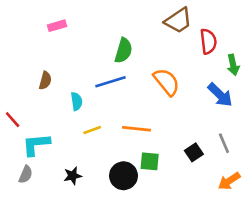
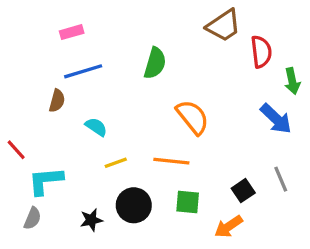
blue line: (110, 82) -> (83, 71), moved
orange semicircle: (167, 82) -> (193, 117), moved
cyan semicircle: (77, 101) -> (96, 127), turned -48
black circle: (124, 176) -> (134, 205), moved
orange arrow: (229, 181) -> (229, 227), moved

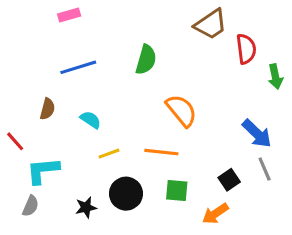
pink rectangle: (72, 32) -> (69, 15), moved
brown semicircle: (57, 101) -> (47, 109), moved
blue arrow: (276, 119) -> (257, 134), moved

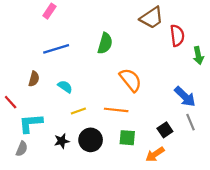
pink rectangle: (69, 15) -> (49, 11), turned -40
black star: (86, 207) -> (62, 141), moved

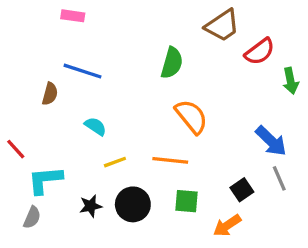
pink rectangle: (49, 11) -> (73, 16), turned 64
red semicircle: (177, 36) -> (260, 52), turned 60
green semicircle: (105, 43) -> (172, 63), moved
blue line: (56, 49) -> (82, 71), turned 35
brown semicircle: (34, 79) -> (50, 94), moved

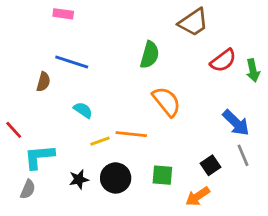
red semicircle: (260, 52) -> (223, 60), moved
orange line: (170, 160) -> (131, 134), moved

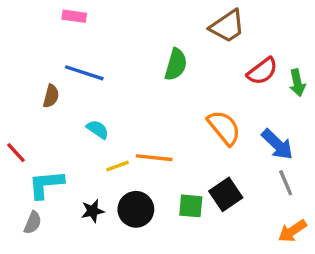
orange semicircle: (167, 102) -> (224, 128), moved
black square: (210, 165) -> (226, 194), moved, size x1.4
orange arrow: (198, 196) -> (292, 231), moved

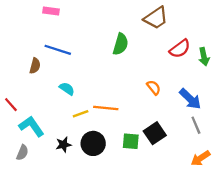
orange semicircle: (224, 128) -> (154, 88), size x0.6
cyan L-shape: (46, 184) -> (32, 126), turned 60

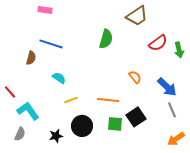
orange line: (106, 108) -> (108, 100), moved
black star: (63, 145) -> (56, 136), moved

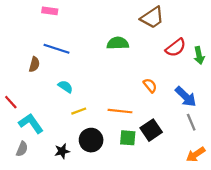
green semicircle: (106, 39) -> (118, 43), turned -108

